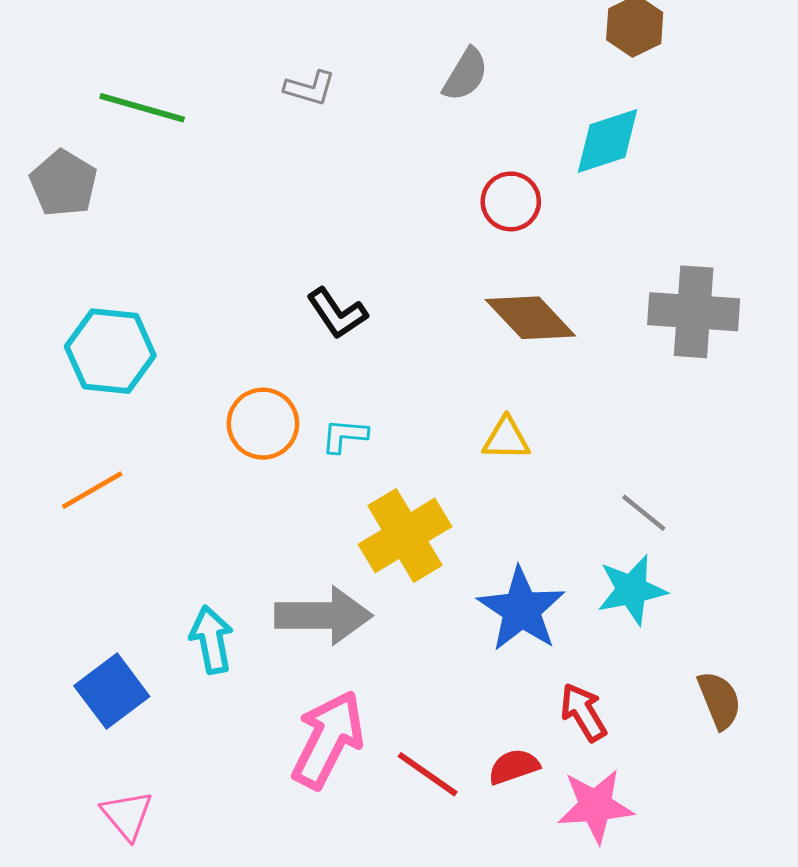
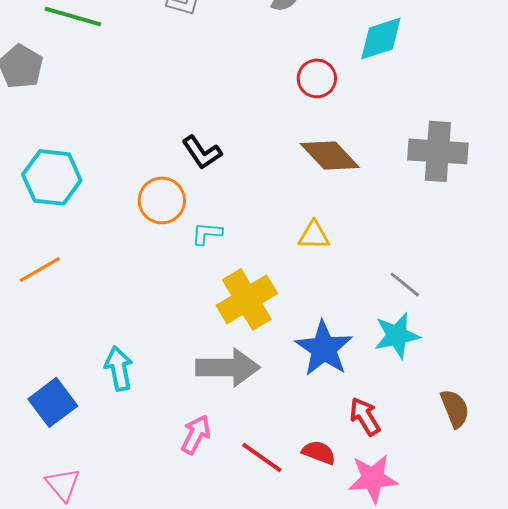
orange circle: (263, 424) -> (162, 200), moved
gray arrow: (323, 616) -> (228, 367), moved
pink arrow: (328, 739) -> (196, 434), size x0.6
red semicircle: (514, 767) -> (319, 452), turned 40

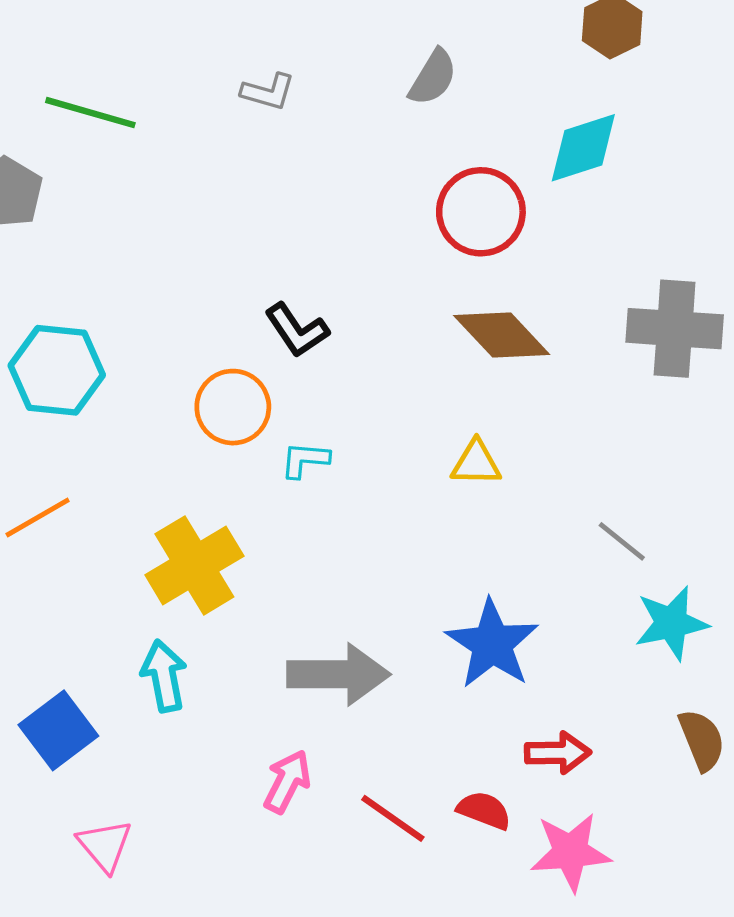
red circle: (317, 78) -> (481, 212), size x1.4
yellow cross: (247, 299) -> (194, 565), moved
cyan star: (397, 335) -> (671, 623), moved
red arrow: (365, 416) -> (558, 753), turned 120
pink triangle: (63, 484) -> (105, 846), moved

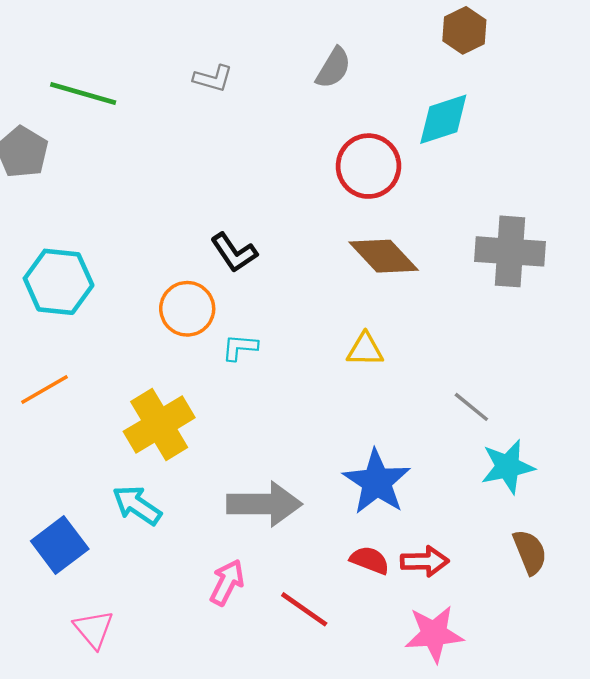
cyan arrow: (164, 676) -> (137, 505), turned -45
red semicircle: (484, 810) -> (370, 560), moved

